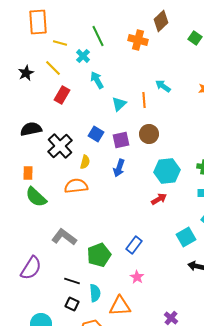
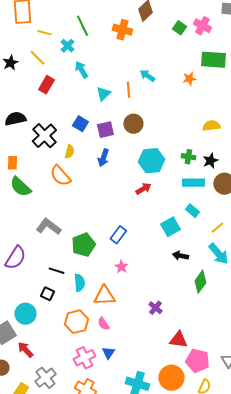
orange semicircle: (76, 186) -> (60, 176), turned -125
black square: (72, 304) -> (47, 294), moved

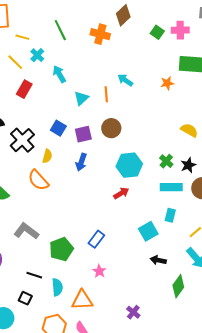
pink cross: (202, 26) -> (180, 30), turned -30
cyan cross: (67, 46) -> (37, 55), moved
yellow semicircle: (211, 126) -> (189, 130), turned 36
green cross: (188, 157) -> (166, 161), turned 32
cyan rectangle: (192, 211) -> (170, 215), turned 64

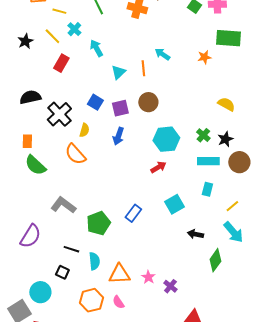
cyan square: (148, 231) -> (174, 204), moved
pink star: (99, 271) -> (148, 277), moved

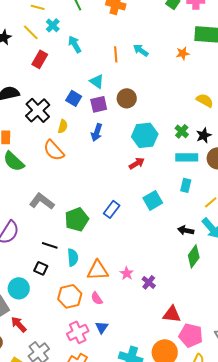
orange line: (143, 68) -> (116, 54), moved
cyan triangle: (118, 72) -> (97, 81), moved, turned -42
black arrow: (195, 234) -> (186, 230), moved

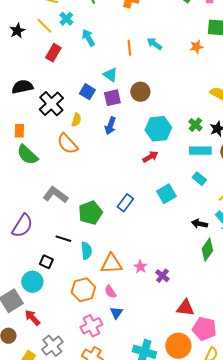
cyan rectangle: (186, 185) -> (199, 179), turned -64
black square: (41, 268) -> (46, 262), moved
blue triangle: (102, 327) -> (116, 313), moved

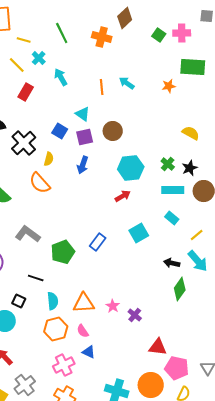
cyan semicircle: (86, 251) -> (53, 301), moved
blue triangle: (116, 313) -> (89, 352), turned -40

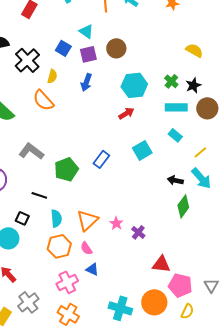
orange triangle: (84, 303) -> (87, 220), turned -40

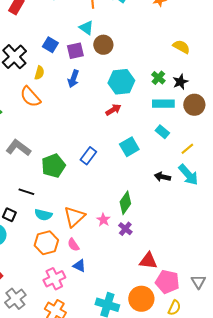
cyan triangle: (86, 31) -> (86, 28), moved
green diamond: (183, 206) -> (125, 203), moved
cyan semicircle: (56, 218) -> (43, 215), turned 108

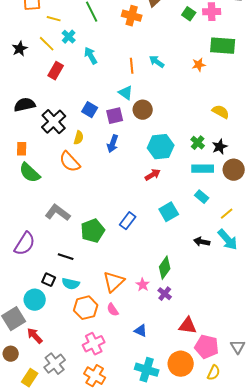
cyan semicircle: (43, 215) -> (71, 284), moved
blue triangle: (79, 266) -> (141, 331), moved

